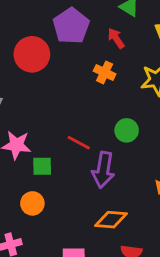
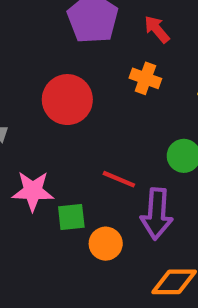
red circle: (32, 54) -> (67, 100), moved
orange circle: (32, 203) -> (106, 244), moved

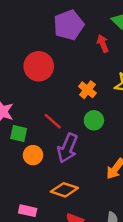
orange cross: (145, 78) -> (87, 90), moved

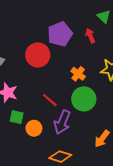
purple pentagon: (69, 25) -> (60, 34), moved
green circle: (94, 120) -> (84, 99), size x1.5
green square: (19, 134) -> (17, 117), moved

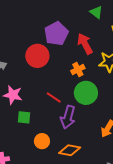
red arrow: (90, 36) -> (85, 44), moved, size x1.5
orange cross: (78, 74) -> (78, 70), turned 32
orange circle: (34, 128) -> (42, 141), moved

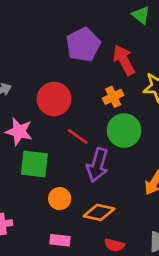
red circle: (37, 56) -> (54, 99), moved
green square: (24, 117) -> (34, 164), size x1.5

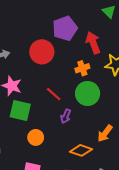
red circle: (54, 99) -> (42, 52), moved
purple arrow: (98, 165) -> (66, 116), size x0.6
orange diamond: (99, 212) -> (81, 150), moved

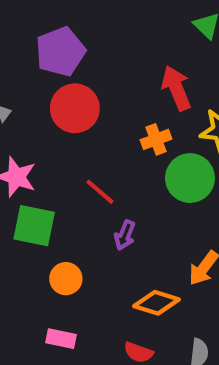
purple pentagon: (65, 28) -> (60, 52), moved
green circle: (88, 93) -> (190, 178), moved

